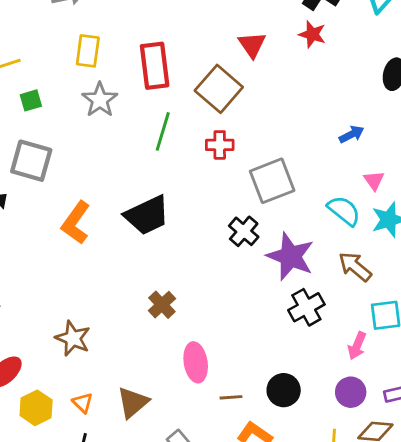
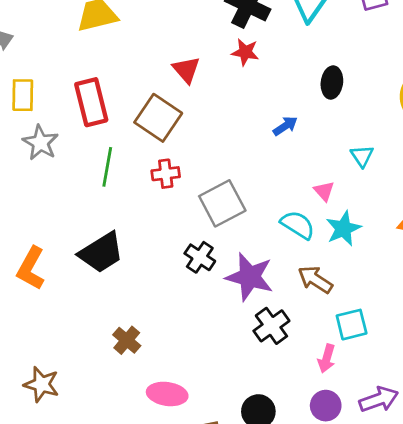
blue arrow: (352, 134) -> (285, 126), moved
pink ellipse: (196, 362) -> (167, 394), turned -66

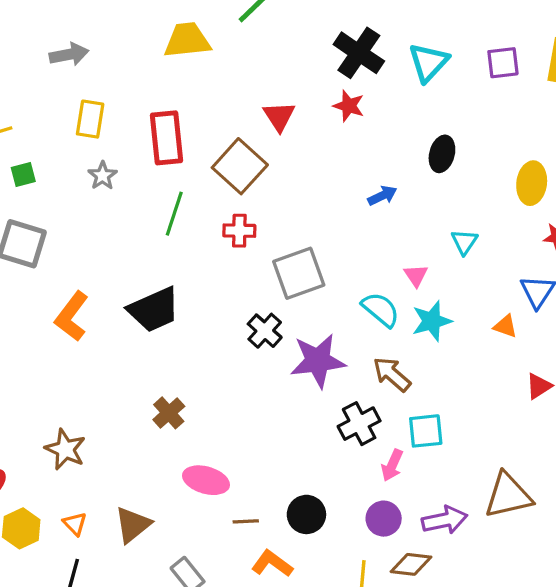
gray star: (40, 143) -> (103, 176), size x0.7
purple star: (250, 277) -> (318, 361), turned -30
black cross: (271, 326) -> (359, 424), moved

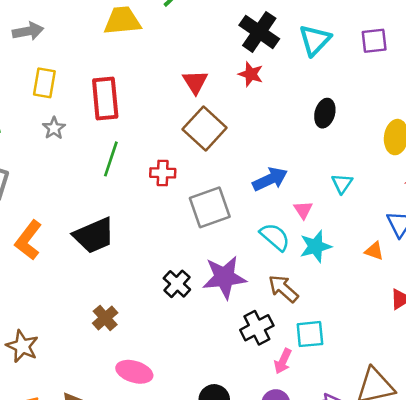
brown square: (240, 166) -> (205, 128), moved
blue arrow: (382, 196) -> (270, 179), moved, size x1.5
black cross: (265, 331) -> (177, 284), moved

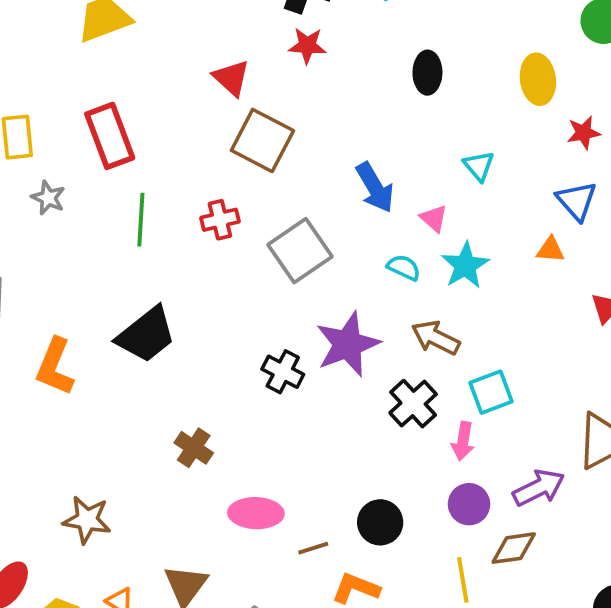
blue arrow: (270, 179) -> (375, 187), turned 100
cyan semicircle: (275, 237) -> (404, 268), size x0.7

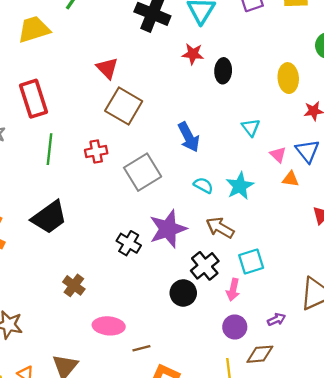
red star: (307, 46) -> (193, 54), moved
pink triangle: (434, 218) -> (278, 155), moved
purple arrow: (539, 488) -> (276, 319), size x0.6
black circle: (380, 522) -> (183, 293), moved

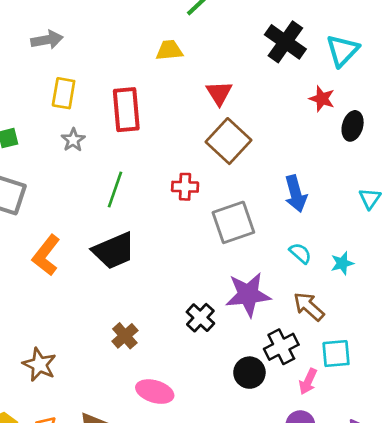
yellow trapezoid: (34, 29) -> (169, 50), moved, size x0.7
green line: (49, 149) -> (115, 189), moved
cyan star: (240, 186) -> (342, 263), size x0.7
black cross: (129, 243) -> (200, 318), moved

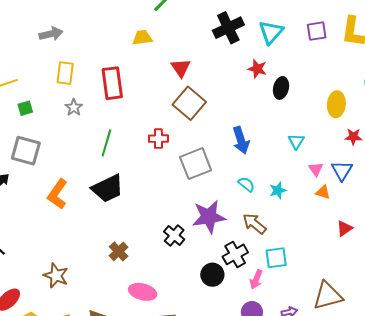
black cross: (285, 42) -> (228, 28), turned 32

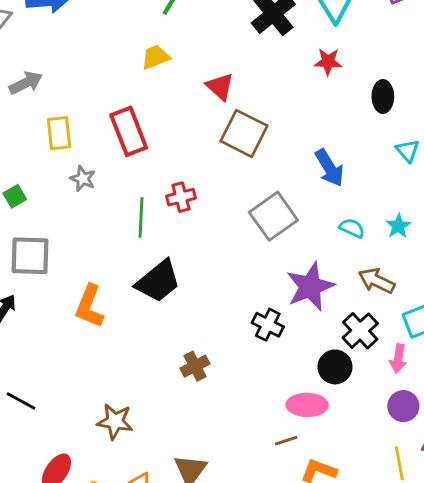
black ellipse: (281, 88) -> (383, 96), moved
red cross: (158, 139) -> (181, 197), moved
brown cross: (119, 251) -> (195, 366), turned 30
pink ellipse: (143, 292) -> (307, 405), moved

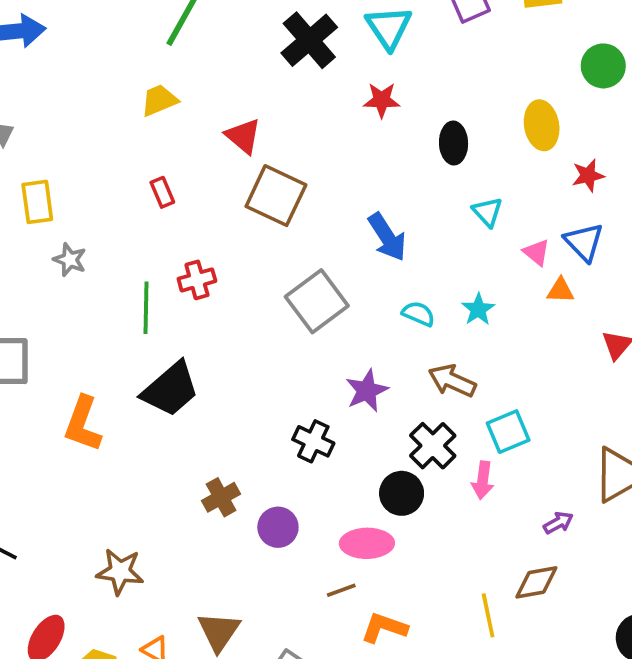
red rectangle: (129, 131) -> (162, 192), moved, size x0.5
purple star: (310, 287) -> (367, 391), size x0.7
purple circle: (403, 406) -> (278, 527), moved

